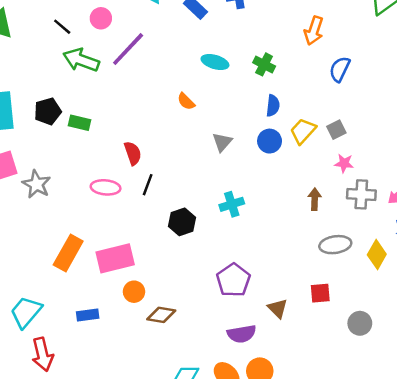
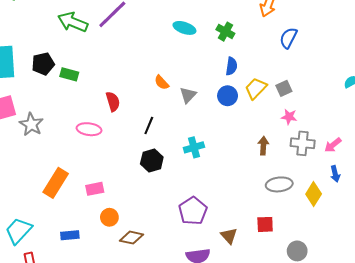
orange semicircle: (186, 101) -> (162, 82), moved
black line: (148, 185) -> (149, 125), moved
pink rectangle: (115, 258) -> (95, 189), size x0.6

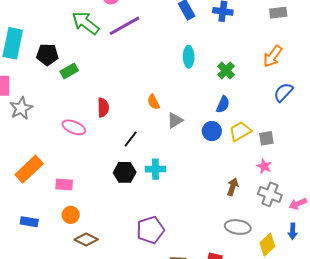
cyan ellipse: (184, 28) -> (189, 57), turned 55
green rectangle: (69, 74) -> (69, 71), turned -60
cyan cross: (194, 147) -> (155, 169), moved

